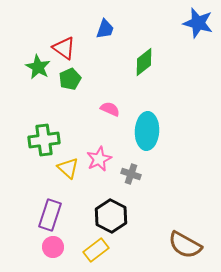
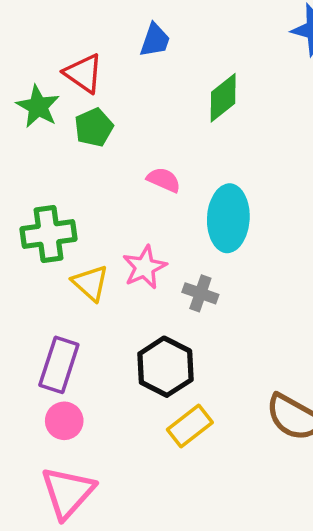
yellow rectangle: (96, 250) -> (190, 426), moved

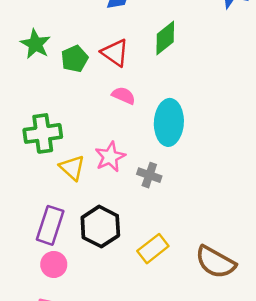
red triangle: (83, 73) -> (115, 53), moved
black hexagon: (165, 367) -> (100, 227), moved
yellow rectangle: (190, 426) -> (153, 249), moved

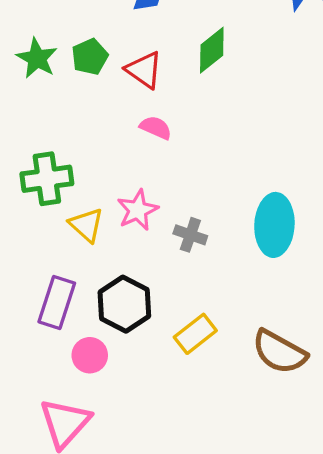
green pentagon: (75, 59) -> (90, 57), moved
cyan ellipse: (169, 122) -> (274, 225), moved
pink circle: (54, 264) -> (90, 355), moved

